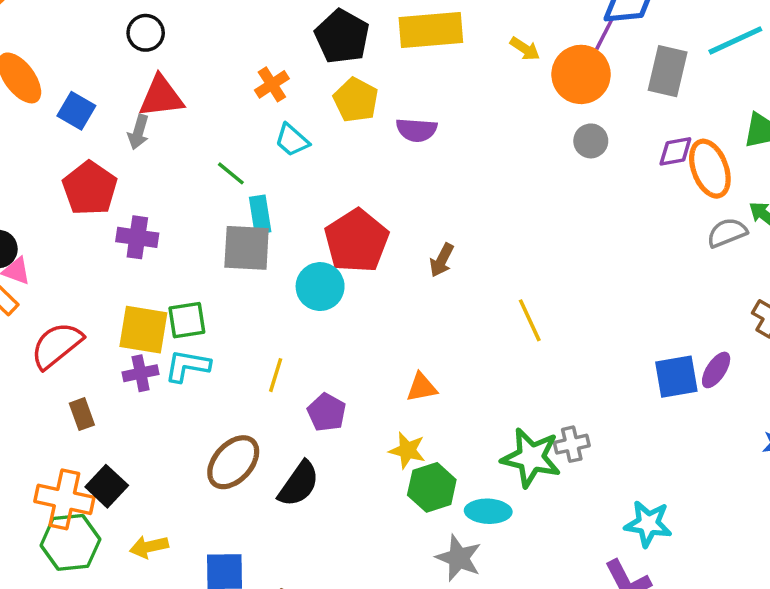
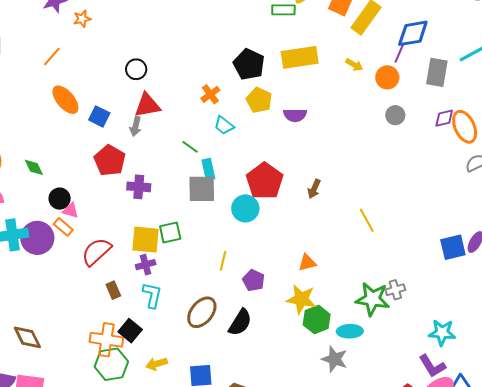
orange circle: (581, 74) -> (387, 77), size x0.7
cyan L-shape: (187, 366) -> (152, 295), moved, turned 96
yellow star: (407, 450) -> (301, 299), size x1.4

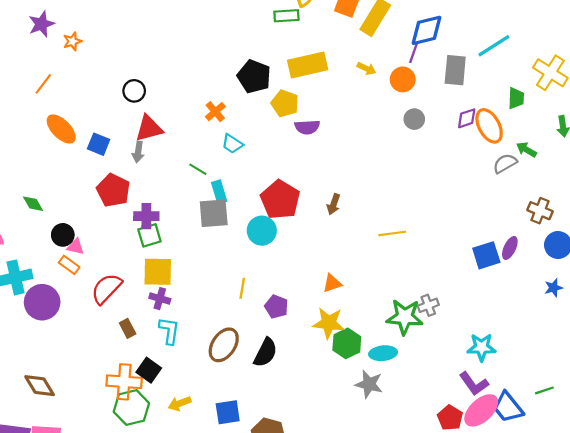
yellow pentagon: (259, 100) -> (285, 103), moved
yellow line: (367, 220) -> (392, 233), turned -65
green square: (170, 233) -> (149, 235), moved
purple circle: (37, 238) -> (42, 302), moved
purple cross: (146, 265) -> (160, 299), turned 36

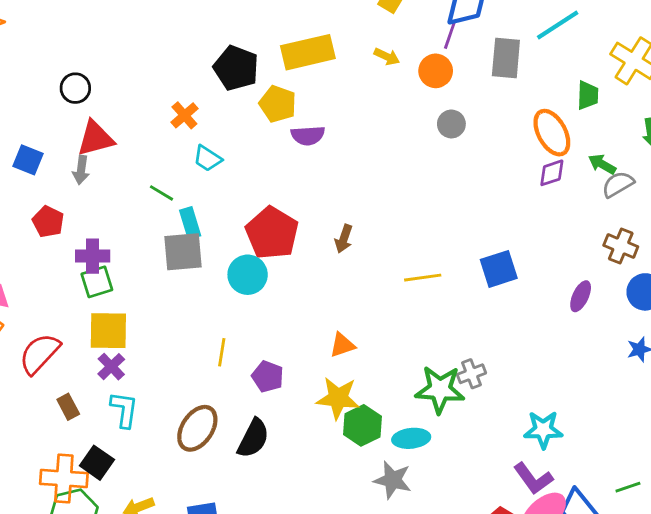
purple diamond: (467, 118) -> (552, 173), moved
gray semicircle: (505, 163) -> (618, 184), moved
red pentagon: (113, 190) -> (48, 222), size x0.7
blue square: (486, 255) -> (499, 269), moved
purple cross: (160, 299) -> (111, 367), turned 30

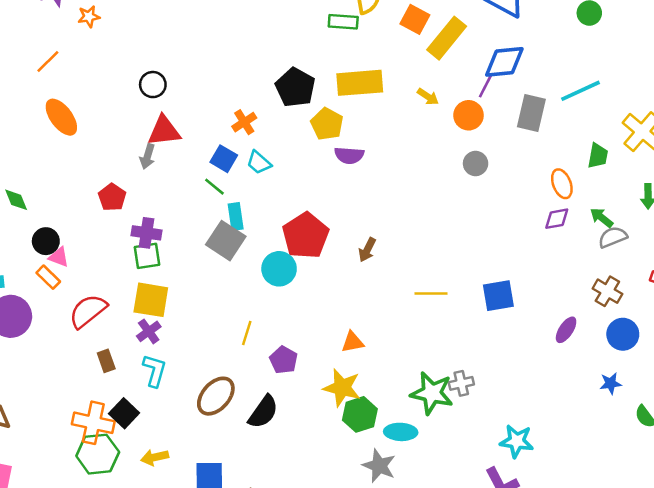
orange ellipse: (552, 133) -> (562, 184), size x0.7
blue square: (28, 160) -> (224, 159), moved
gray square: (183, 252) -> (226, 241), turned 30

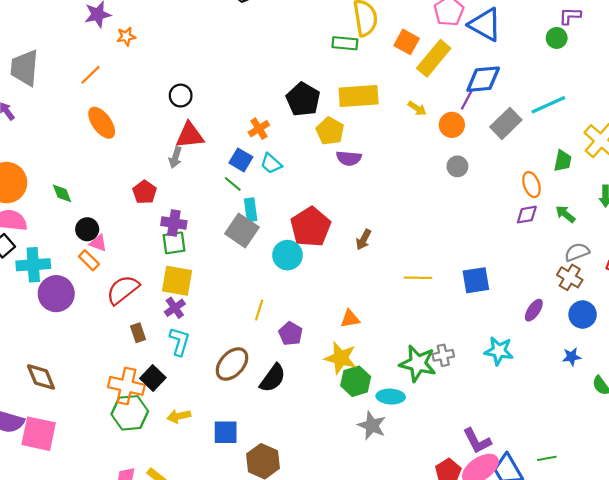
gray rectangle: (531, 113) -> (506, 123), turned 32
gray semicircle: (613, 237) -> (577, 252), moved
cyan star: (517, 441) -> (499, 351), moved

